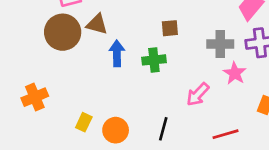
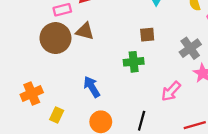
gray cross: (220, 44) -> (190, 48), turned -35
blue arrow: (117, 53) -> (92, 87), moved, turned -30
yellow rectangle: (84, 122) -> (57, 115), moved

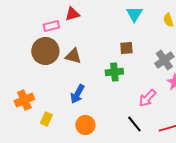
brown triangle: (85, 31) -> (73, 56), moved
blue arrow: (92, 87) -> (77, 94), turned -120
black line: (142, 121) -> (134, 124), moved, turned -54

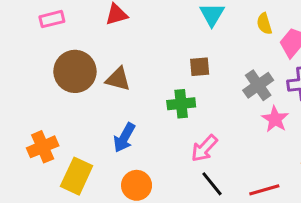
pink rectangle: (51, 26) -> (52, 19), moved
pink arrow: (147, 98) -> (204, 148), moved
yellow rectangle: (46, 119) -> (77, 176), size x1.6

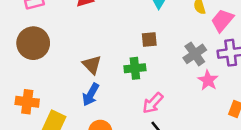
brown circle: (75, 71) -> (33, 43), moved
brown triangle: (118, 79) -> (92, 65), moved, turned 30
orange cross: (43, 147) -> (27, 102), turned 30

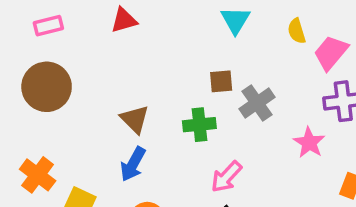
gray cross: (195, 54) -> (257, 103), moved
orange cross: (27, 102) -> (38, 175), turned 30

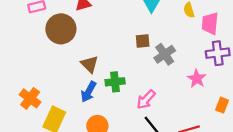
pink trapezoid: (331, 53) -> (210, 23), turned -35
brown circle: (47, 87) -> (61, 29), moved
green cross: (199, 125) -> (115, 82), moved

